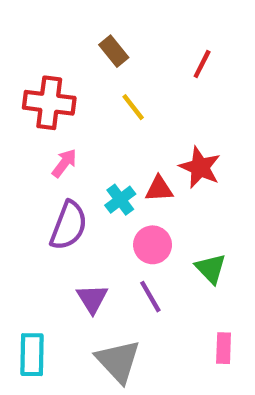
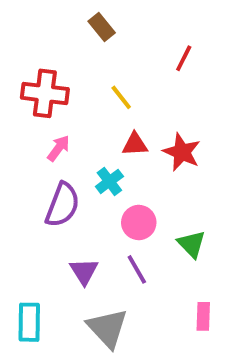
brown rectangle: (114, 51) -> (102, 27), moved
red triangle: (159, 189) -> (135, 144), moved

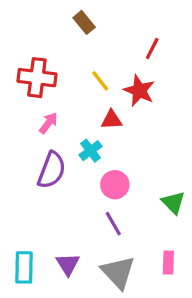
red star: (182, 152) -> (139, 91), moved
green triangle: (192, 244) -> (173, 203), moved
purple triangle: (84, 271) -> (68, 264), moved
gray triangle: (107, 328) -> (118, 272), moved

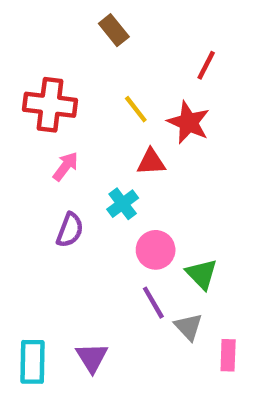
purple semicircle: (52, 170) -> (70, 230), size x0.7
green triangle: (173, 203) -> (202, 274), moved
gray triangle: (118, 272) -> (189, 327), moved, size x0.6

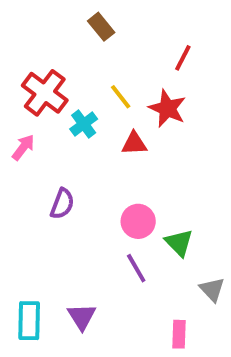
red cross: (50, 105) -> (45, 93), turned 30
pink arrow: (65, 166) -> (23, 147), moved
cyan cross: (123, 204) -> (84, 124), moved
gray triangle: (189, 327) -> (212, 289), moved
pink rectangle: (228, 355) -> (179, 334), moved

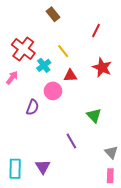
red star: (167, 108) -> (102, 67), moved
pink circle: (138, 221) -> (53, 91), moved
green triangle: (179, 243) -> (94, 115), moved
pink rectangle: (179, 334) -> (110, 176), moved

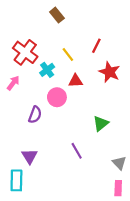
red line: (96, 31) -> (96, 46), moved
green triangle: (94, 115) -> (101, 123), turned 35
purple triangle: (43, 167) -> (30, 156), moved

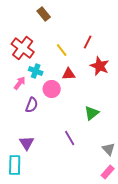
brown rectangle: (57, 15) -> (44, 14), moved
cyan cross: (47, 70) -> (36, 71), moved, turned -32
pink arrow: (13, 83) -> (20, 83), moved
pink rectangle: (118, 188) -> (108, 172), turned 40

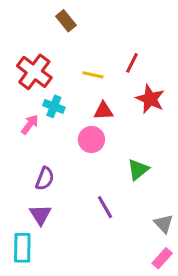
yellow line: (62, 50) -> (93, 75), turned -40
pink circle: (52, 89) -> (91, 140), moved
purple semicircle: (32, 105) -> (45, 179), moved

